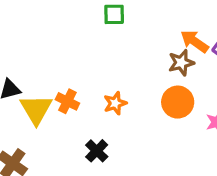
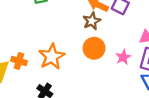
orange star: (115, 103) -> (52, 57), size x1.6

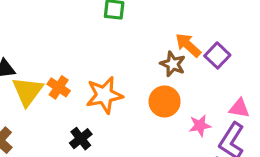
brown star: (92, 21) -> (173, 64), turned 30

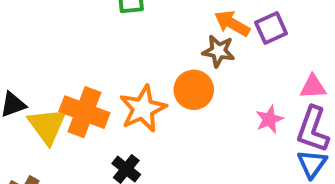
purple square: (217, 55) -> (271, 28), turned 35
orange cross: (59, 87) -> (84, 112), size x1.6
orange circle: (165, 101) -> (194, 90), moved

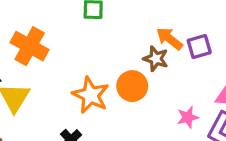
orange star: (143, 109) -> (91, 95), turned -30
orange cross: (84, 112) -> (30, 46), moved

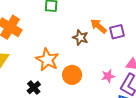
brown star: (156, 59) -> (80, 37), moved
orange circle: (132, 86) -> (72, 75), moved

